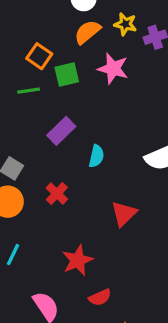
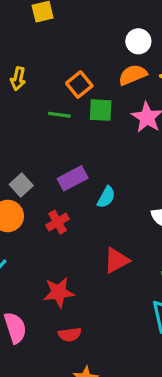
purple rectangle: (61, 131) -> (73, 178), moved

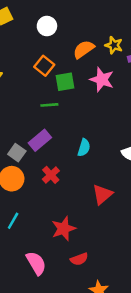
white circle: (138, 41) -> (47, 26), moved
green line: (59, 115) -> (49, 105), moved
purple rectangle: (73, 178) -> (40, 140), moved

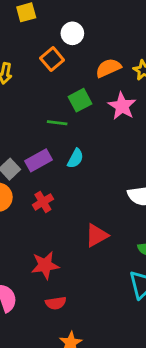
orange square: (44, 66) -> (52, 59), moved
green square: (65, 82) -> (80, 100), turned -30
cyan semicircle: (84, 148) -> (75, 158), moved

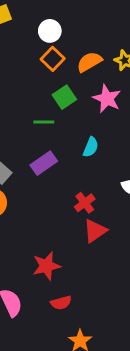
orange square: (52, 59) -> (53, 59), moved
cyan semicircle: (75, 158) -> (91, 147), moved
purple rectangle: (38, 160) -> (44, 163), moved
red cross: (43, 202) -> (85, 203), moved

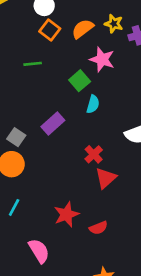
green square: (64, 97) -> (80, 81), moved
green line: (44, 122) -> (33, 64), moved
red semicircle: (61, 303) -> (98, 228), moved

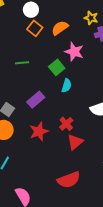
yellow star: (114, 24) -> (91, 18), moved
green line: (33, 64) -> (22, 63), moved
red star: (66, 214) -> (39, 131), moved
red semicircle: (98, 228) -> (69, 180), size x1.6

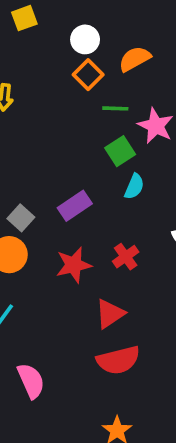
orange semicircle: (60, 28) -> (135, 59), moved
green line: (22, 63) -> (115, 108), moved
red triangle: (75, 142) -> (110, 314), moved

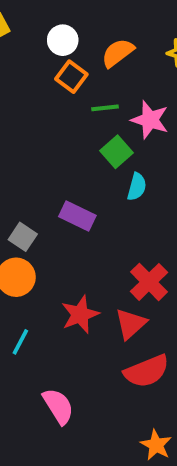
purple rectangle: (75, 206) -> (77, 216), turned 68
red cross: (126, 257) -> (149, 282), moved, size x1.4
red star: (74, 265) -> (80, 314), moved

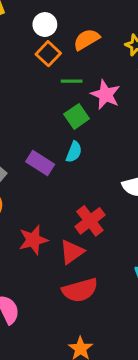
cyan semicircle: (137, 187) -> (74, 152), moved

